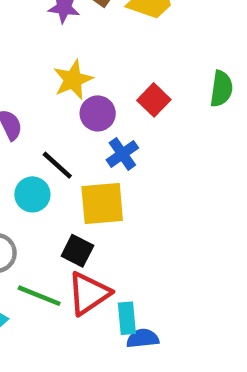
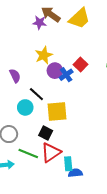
blue cross: (122, 154) -> (66, 75), moved

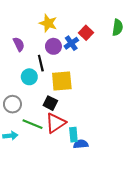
yellow star: (44, 55) -> (48, 23), turned -30
purple circle: (55, 71) -> (53, 46), moved
black line: (36, 94) -> (41, 63), turned 35

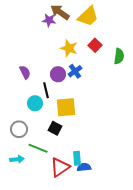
yellow star: (48, 23) -> (69, 48), moved
red square: (86, 33) -> (95, 45), moved
red triangle: (56, 123) -> (60, 167), moved

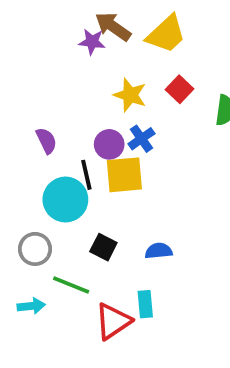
cyan circle: (35, 103) -> (65, 200), size x1.5
yellow square: (66, 107) -> (124, 175), moved
blue semicircle: (84, 167) -> (159, 251), moved

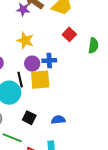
yellow star: (130, 95) -> (25, 40), moved
blue cross: (141, 139) -> (49, 61), turned 32

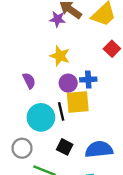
black line: (20, 80) -> (61, 111), moved
blue semicircle: (58, 120) -> (99, 149), size x1.6

